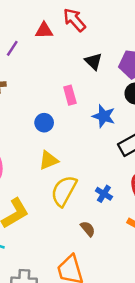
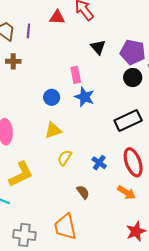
purple line: (12, 48) -> (28, 31), turned -32
blue star: (104, 116) -> (84, 97), moved
yellow semicircle: (64, 191) -> (65, 158), size x0.6

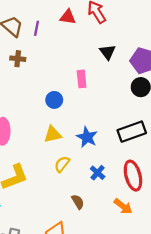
blue star: (84, 97) -> (87, 137), moved

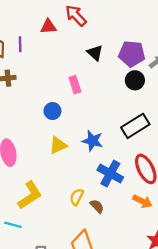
yellow semicircle: (62, 164) -> (77, 197), moved
blue cross: (98, 173) -> (110, 174), size x1.6

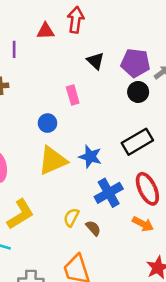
red arrow: (76, 16) -> (76, 20), turned 50
yellow triangle: (58, 145) -> (53, 161), size x1.5
blue cross: (110, 174) -> (109, 193), turned 30

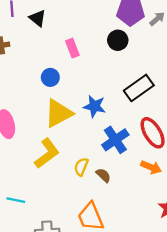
black triangle: (95, 61) -> (38, 18), moved
black circle: (138, 92) -> (118, 40), moved
yellow L-shape: (20, 214) -> (47, 153), moved

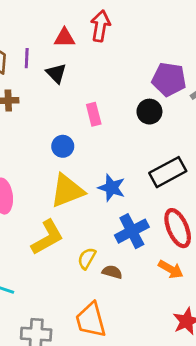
brown semicircle: (103, 175) -> (112, 272), turned -35

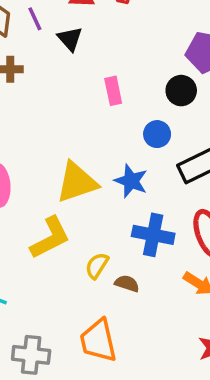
purple line: (27, 58) -> (35, 19), turned -30
blue circle: (63, 146) -> (157, 134), moved
blue cross: (132, 231) -> (153, 235), turned 36

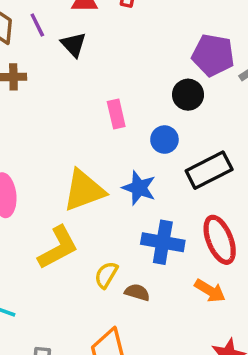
pink rectangle: (113, 91) -> (116, 114), moved

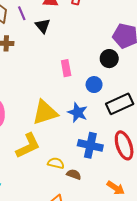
yellow semicircle: (106, 275) -> (56, 163), turned 70
orange arrow: (210, 291) -> (116, 188), moved

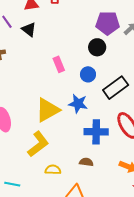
yellow semicircle: (56, 163) -> (53, 170), moved

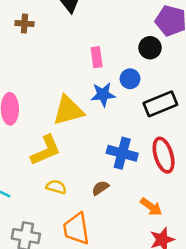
blue star: (78, 104) -> (103, 95), moved, turned -30
brown semicircle: (86, 162) -> (100, 188), turned -56

